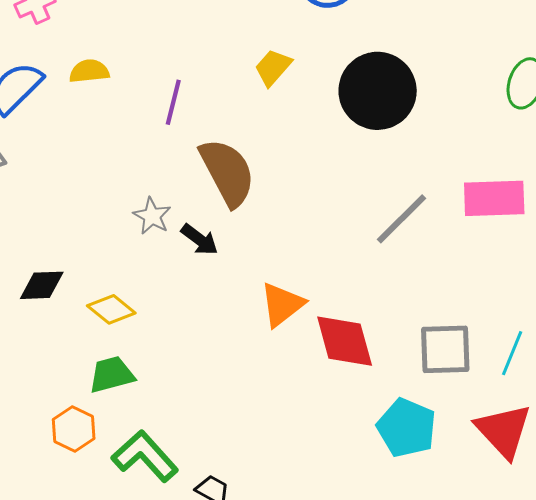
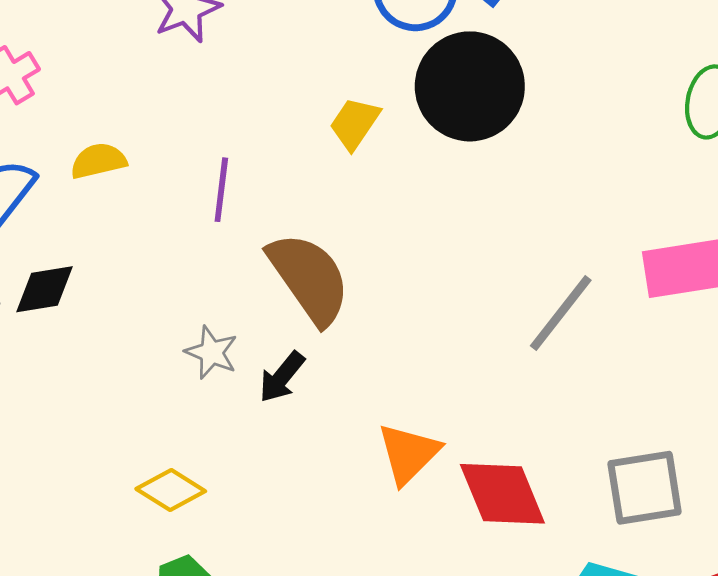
black circle: (378, 91) -> (470, 86), moved
black arrow: (199, 240) -> (282, 377), turned 99
black diamond: (42, 285) -> (45, 289), moved

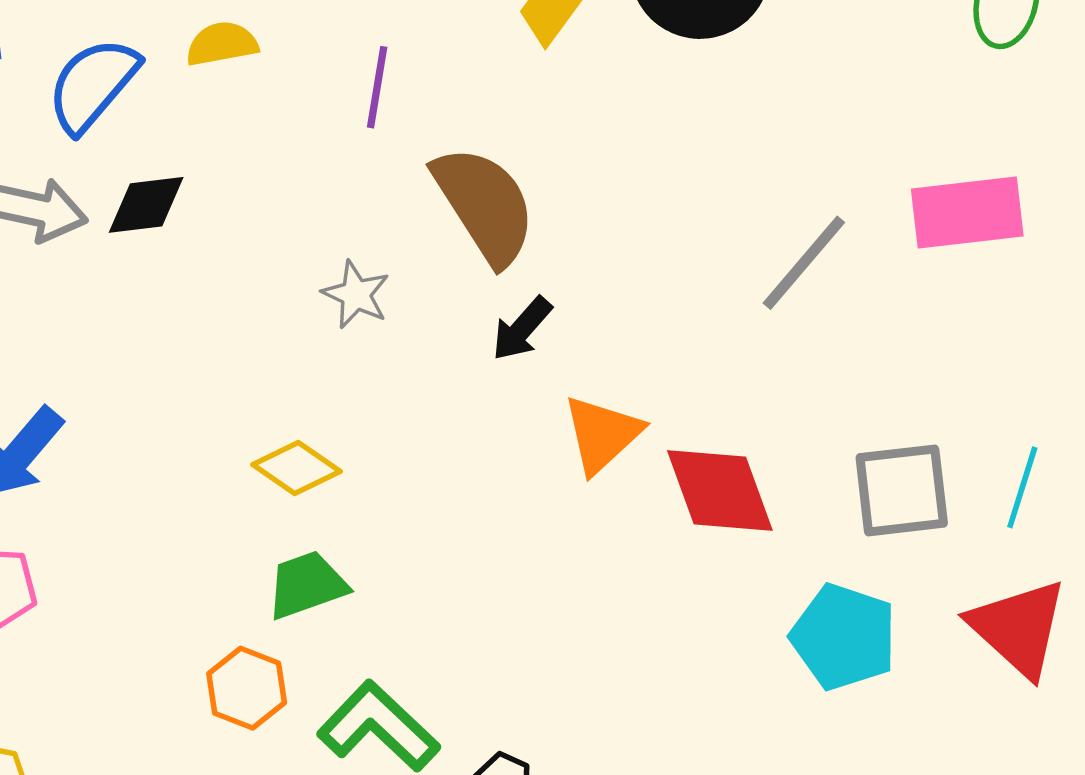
black arrow: (282, 377) -> (522, 329), moved

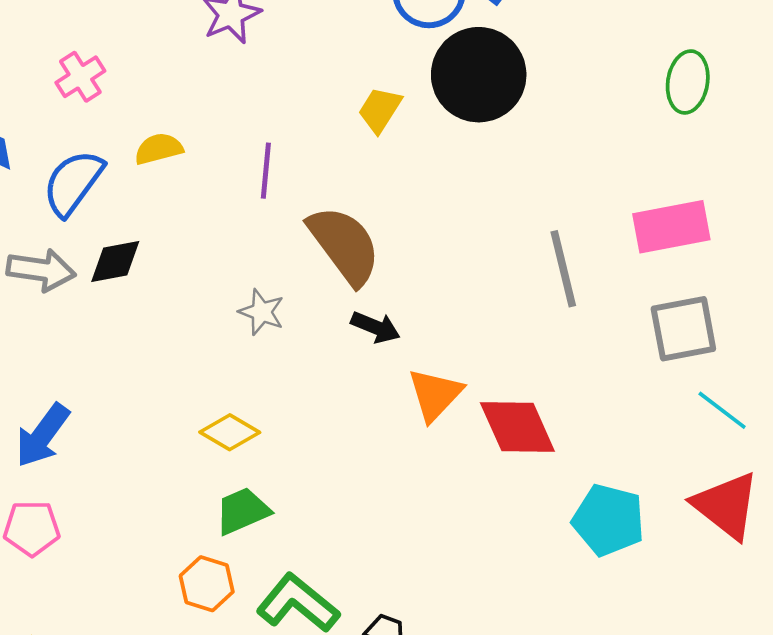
gray line: (804, 263) -> (563, 269), turned -50
black arrow: (522, 329) -> (376, 327), turned -105
cyan line: (1022, 487) -> (722, 410), turned -66
gray square: (902, 490) -> (683, 329), moved

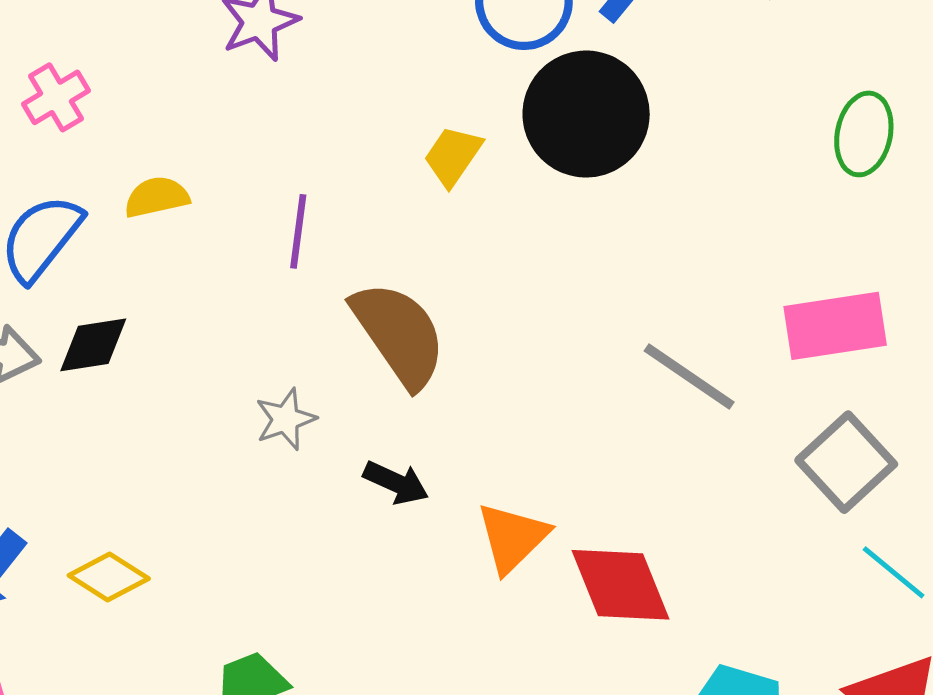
gray line: (563, 269) -> (689, 376), turned -44
gray star: (262, 312) -> (286, 419), turned 30
black arrow: (376, 327) -> (396, 483), moved
gray square: (683, 329) -> (846, 462), turned -34
yellow diamond: (230, 432) -> (109, 577), moved

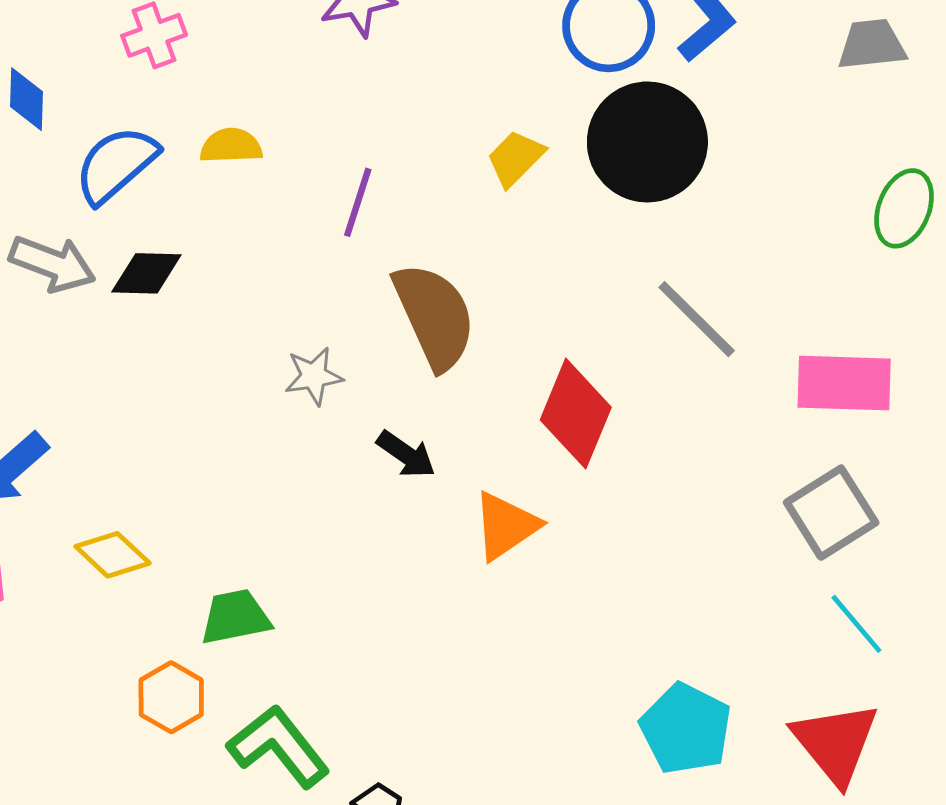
gray line: (689, 376) -> (697, 319), moved
yellow diamond: (109, 577) -> (113, 555), moved
red diamond: (620, 585) -> (576, 414), moved, turned 34

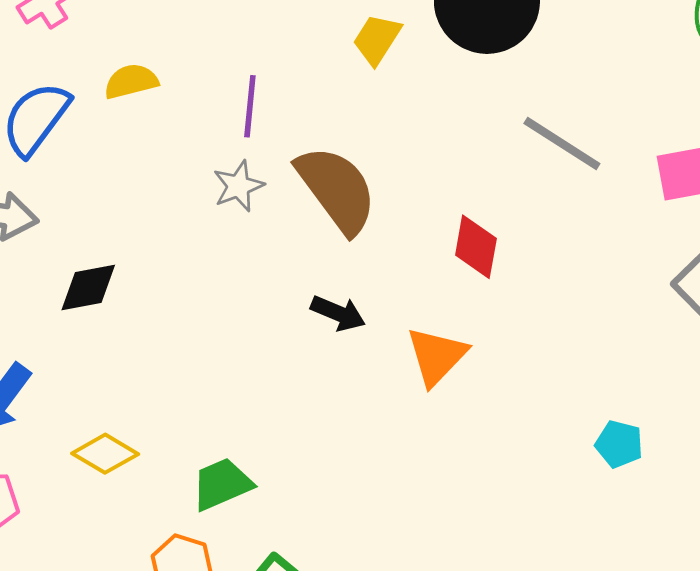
black diamond: (146, 273) -> (88, 287), moved
gray star: (314, 376) -> (238, 186), moved
red diamond: (576, 414) -> (476, 247), size x0.7
cyan pentagon: (686, 729) -> (619, 444), moved, size x0.6

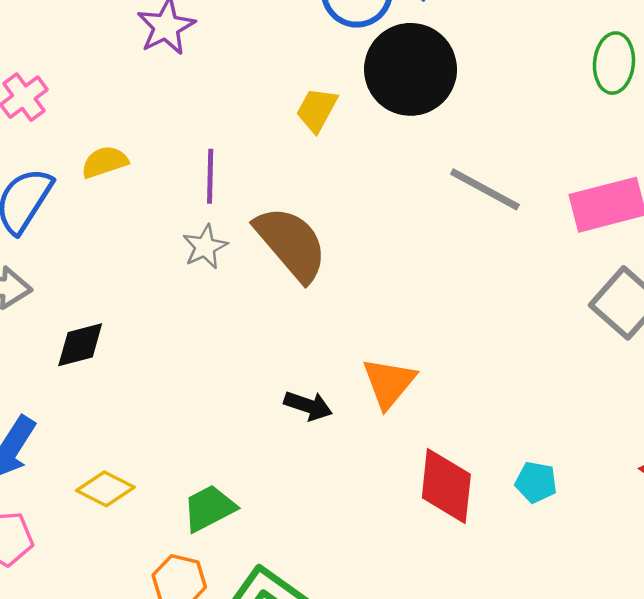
red diamond: (476, 247) -> (446, 486), moved, size x1.4
black arrow: (338, 313) -> (308, 406), moved
cyan pentagon: (619, 444) -> (536, 482), moved

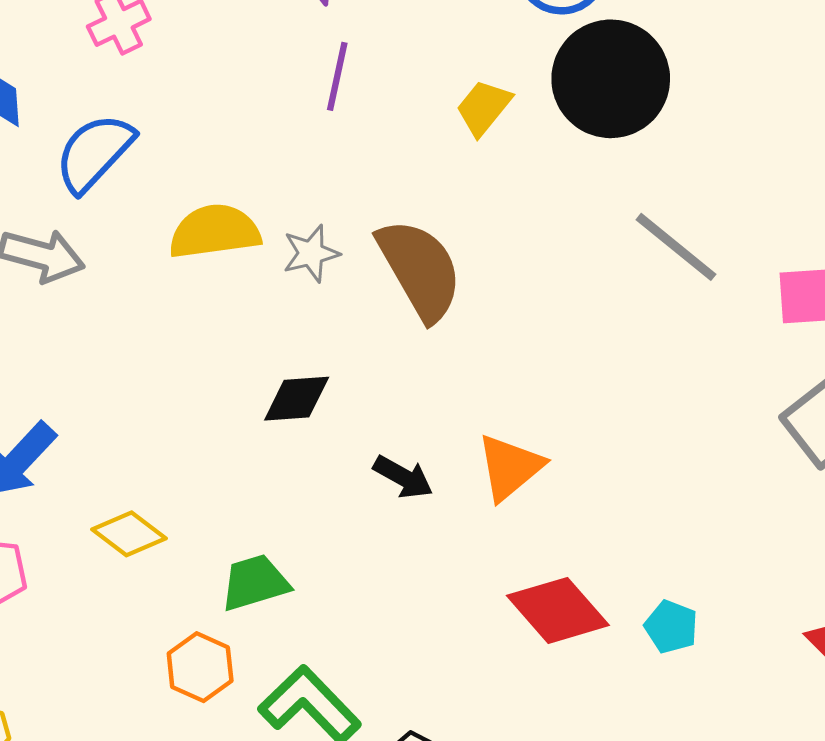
yellow semicircle: (105, 162) -> (215, 232), moved, size x1.5
purple line: (210, 176) -> (337, 76), moved
black diamond: (80, 345) -> (297, 399), moved
red diamond: (446, 486) -> (558, 610), turned -58

